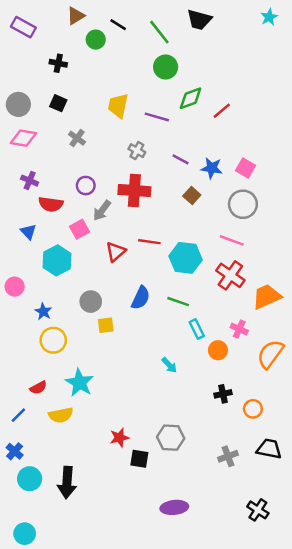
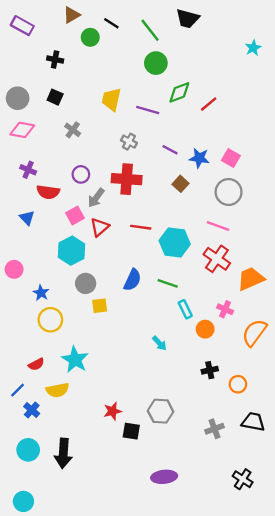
cyan star: (269, 17) -> (253, 48), moved
red triangle: (116, 252) -> (100, 227), moved
cyan hexagon: (57, 260) -> (71, 251), moved
blue cross: (15, 451) -> (32, 410), moved

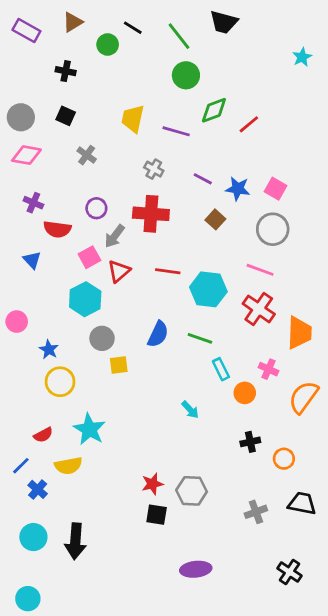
brown triangle: (71, 15) -> (73, 22), moved
orange trapezoid: (251, 279) -> (299, 333), turned 116
red star: (113, 411) -> (152, 484), moved

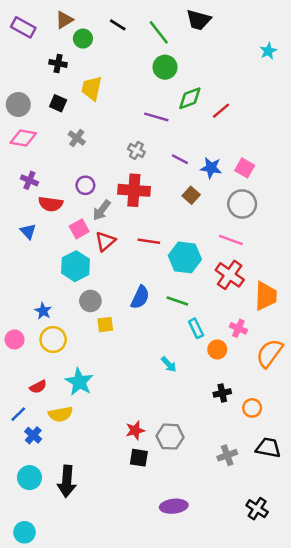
green circle: (108, 45) -> (83, 39), moved
yellow trapezoid: (133, 119) -> (92, 88), moved
pink circle: (17, 322) -> (15, 340), moved

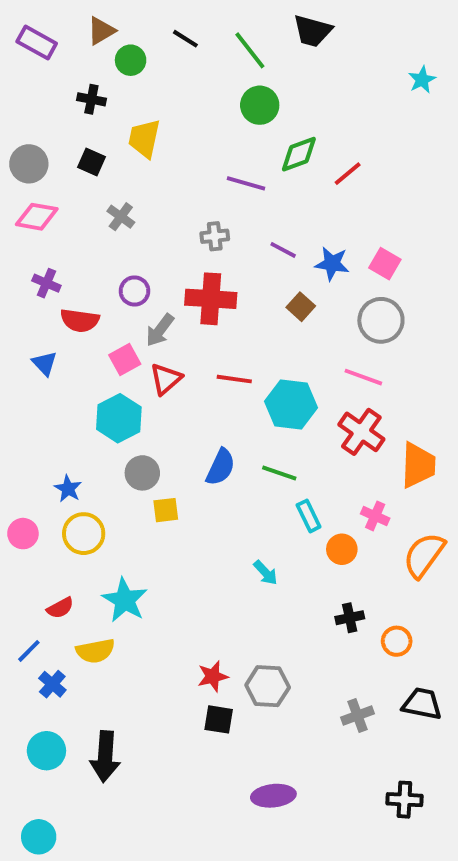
gray cross: (136, 150) -> (215, 236), turned -35
black cross: (257, 509) -> (404, 800), turned -30

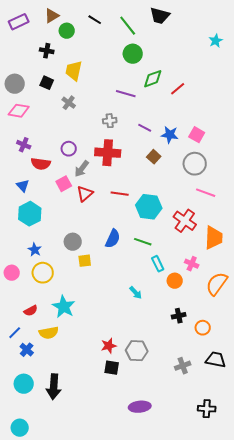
purple rectangle: (37, 43) -> (19, 22), turned -54
gray cross: (121, 217) -> (69, 103), moved
pink line: (363, 377) -> (206, 193), moved
cyan hexagon: (119, 418) -> (30, 214), moved

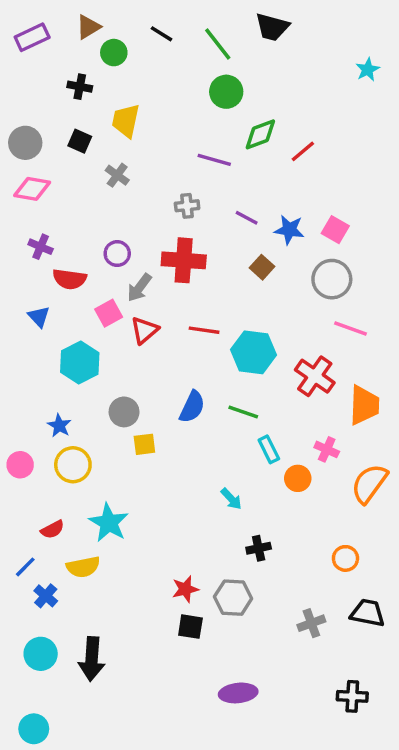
cyan hexagon: (30, 214) -> (80, 363), moved
black cross: (179, 316) -> (259, 548), moved

